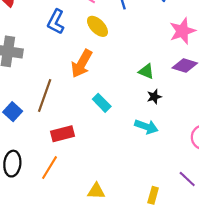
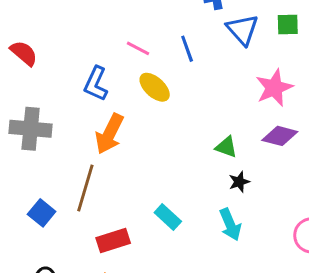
orange arrow: (82, 64) -> (109, 134), moved
cyan rectangle: (102, 103) -> (168, 217), moved
cyan arrow: (146, 127) -> (230, 225), turned 50

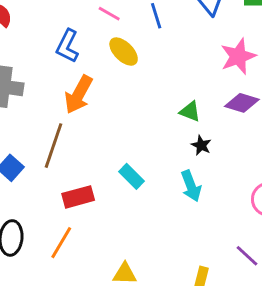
black star: (239, 182) -> (201, 145), turned -30

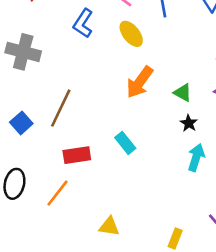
orange arrow: (79, 95) -> (140, 82), moved
cyan arrow: (191, 186) -> (196, 157), moved, turned -148

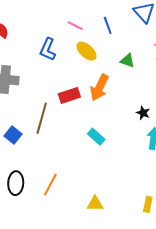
green triangle: (183, 93) -> (128, 61), moved
red rectangle: (77, 155) -> (69, 95), moved

